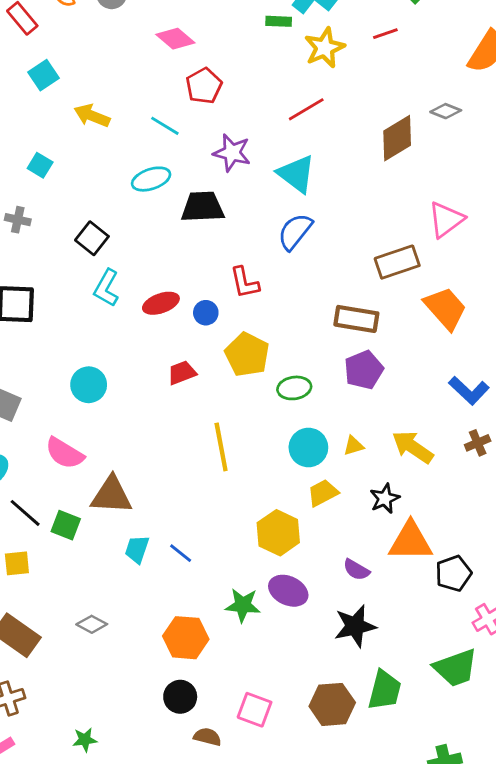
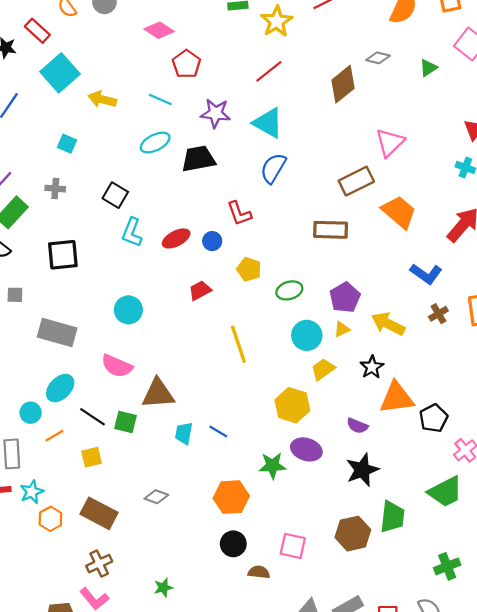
cyan square: (44, 75) -> (60, 73), size x1.6
yellow pentagon: (247, 355) -> (249, 269), size x0.7
purple pentagon: (364, 370) -> (345, 297), moved

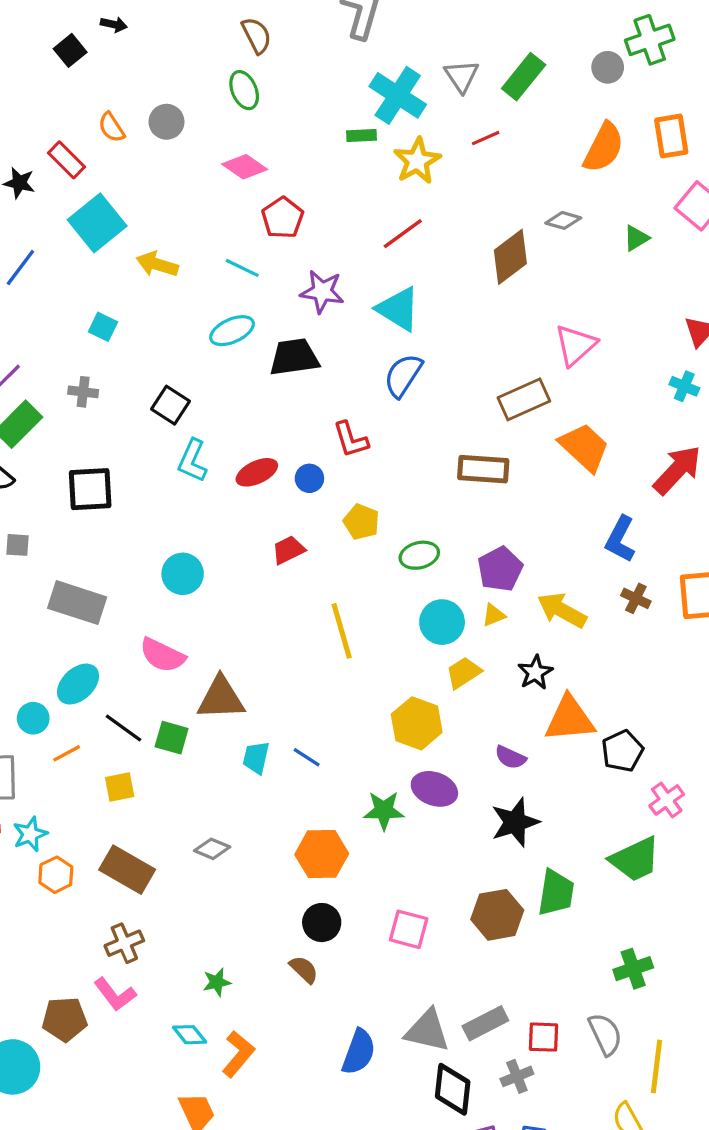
blue L-shape: (426, 274) -> (620, 539), turned 80
brown cross: (438, 314) -> (636, 598), turned -36
brown semicircle: (259, 572) -> (304, 969), moved, turned 35

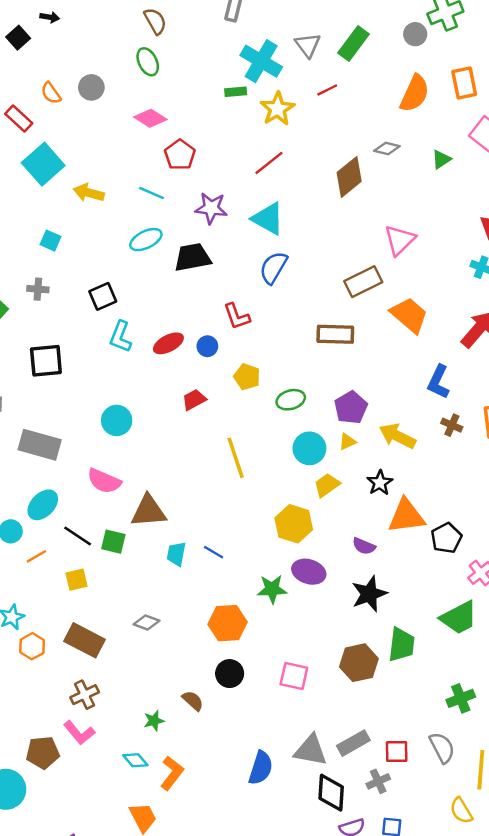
black square: (171, 405) -> (103, 296), turned 36
brown semicircle: (304, 969) -> (193, 701), moved

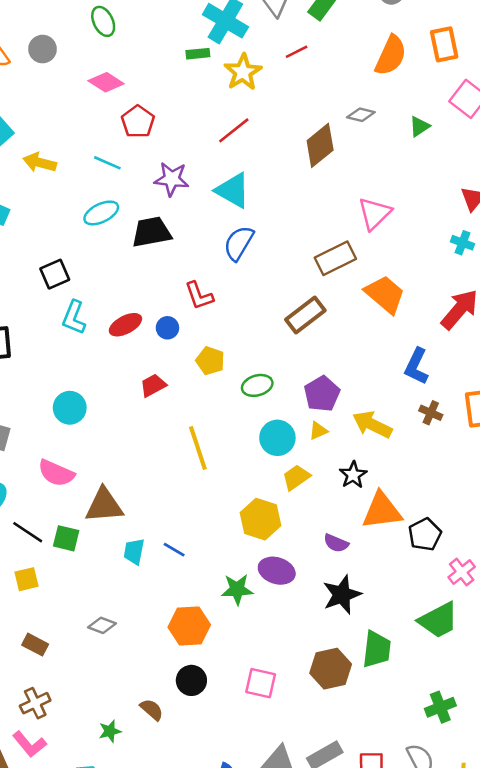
brown rectangle: (335, 334) -> (305, 315), turned -39
brown rectangle: (85, 640) -> (35, 645), size x0.6

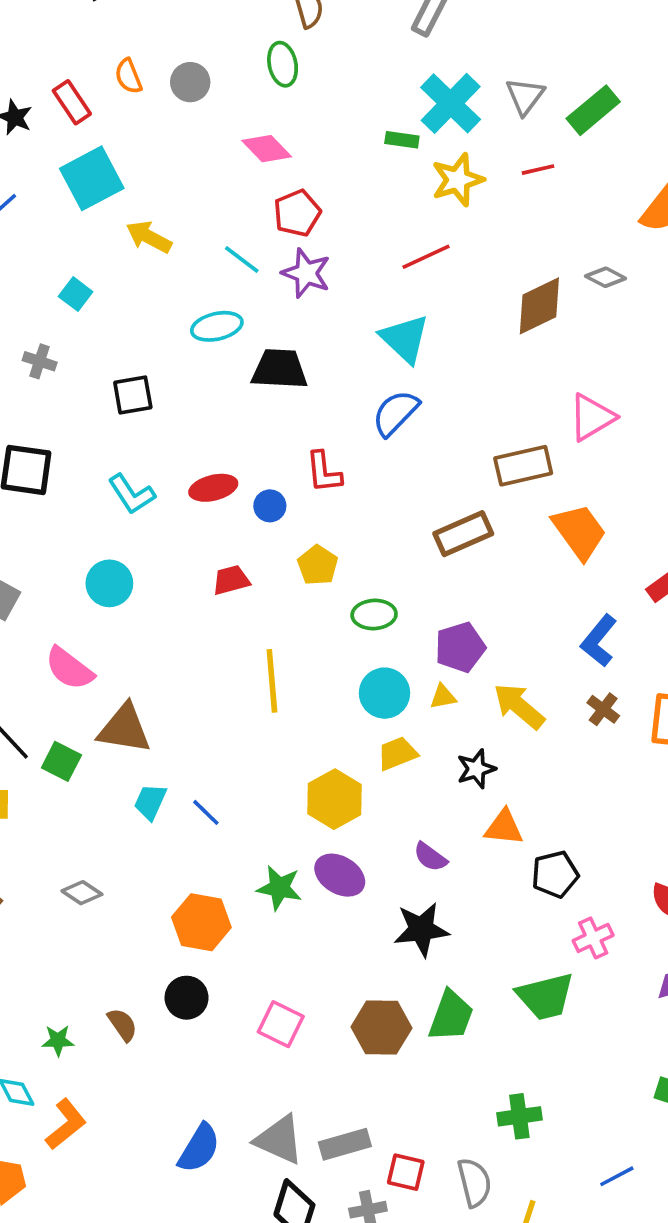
purple star: (172, 179) -> (306, 273), moved
cyan L-shape: (74, 317) -> (132, 494), moved, turned -68
orange triangle: (382, 511) -> (504, 827), size x0.7

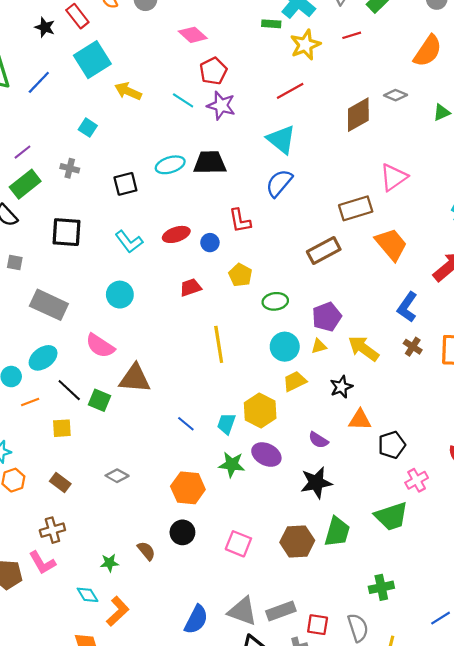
cyan ellipse: (217, 326) -> (170, 165), moved
cyan trapezoid: (150, 802) -> (226, 424), moved

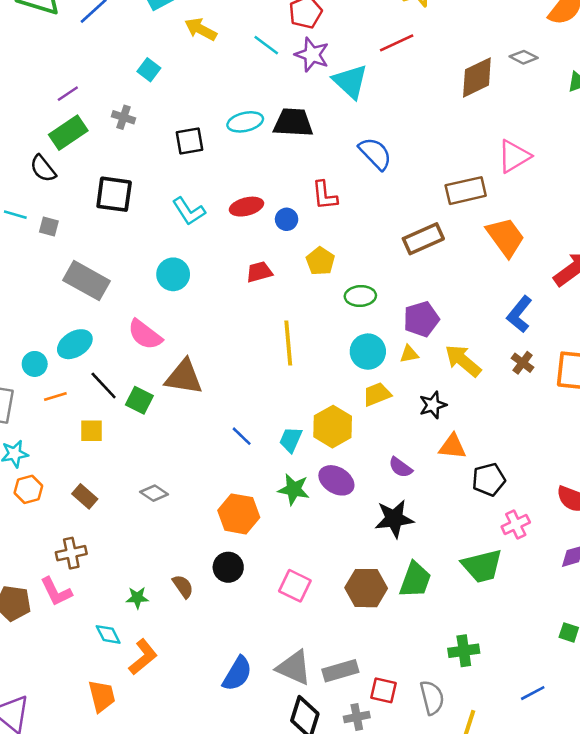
cyan triangle: (281, 140) -> (350, 81), moved
blue semicircle: (279, 183) -> (375, 153), turned 92

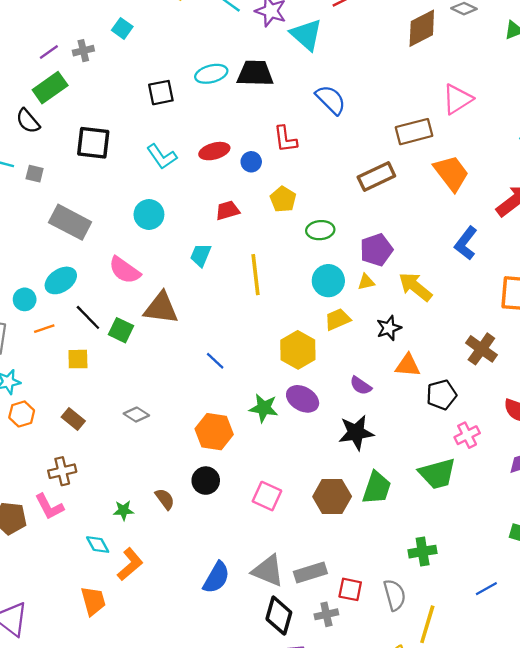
gray cross: (123, 117) -> (83, 51), moved, turned -30
brown cross: (523, 363) -> (481, 349), moved, size x1.5
cyan trapezoid: (291, 440) -> (201, 255), moved

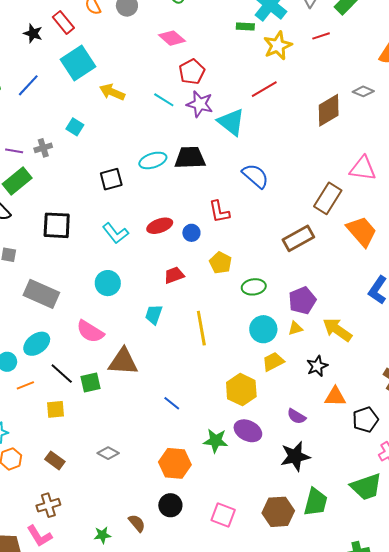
purple line: (49, 52) -> (14, 151), turned 48
pink triangle: (457, 99) -> (363, 168), turned 44
brown rectangle: (414, 132) -> (328, 198), turned -40
green square: (121, 330) -> (90, 383), turned -35

